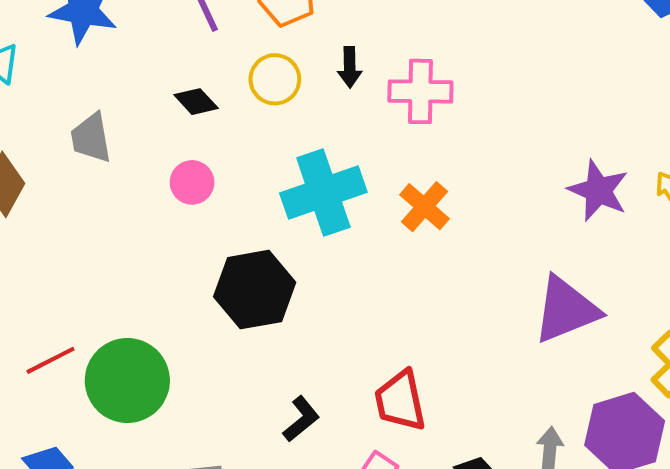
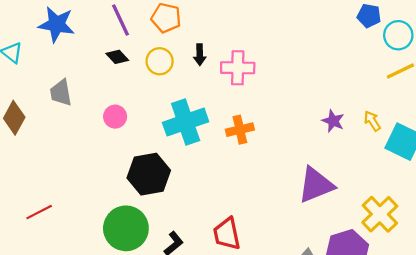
black diamond: (196, 102) -> (117, 57), moved
purple star: (598, 190) -> (333, 121), size x0.7
orange cross: (424, 207) -> (240, 130), turned 36
green circle: (127, 381) -> (126, 228), moved

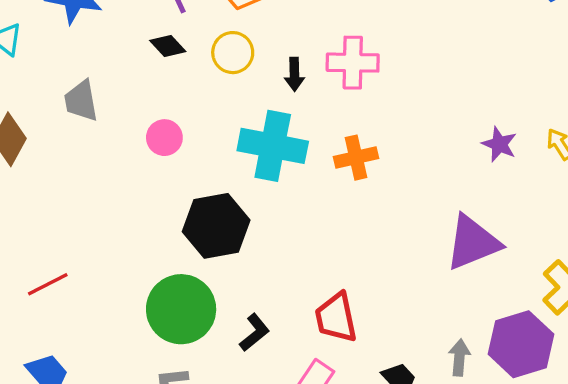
black arrow: (200, 55) -> (294, 74), moved
cyan cross: (186, 122) -> (273, 146), turned 30

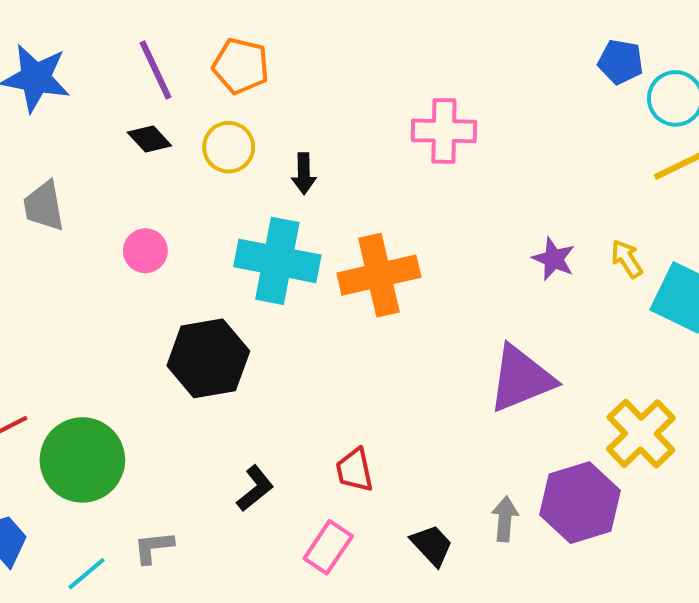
pink cross: (353, 63) -> (444, 131), moved
orange cross: (356, 158) -> (379, 275), size x1.5
green circle: (181, 309) -> (82, 460), moved
red trapezoid: (336, 318) -> (355, 470), size x0.7

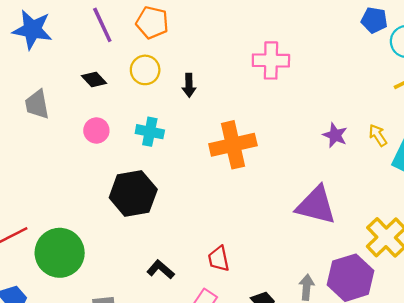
black diamond: (149, 139) -> (94, 79), moved
cyan cross: (277, 261) -> (150, 132), moved, size x0.6
purple triangle: (521, 379) -> (316, 205), turned 36
black L-shape: (255, 488) -> (161, 269), turned -100

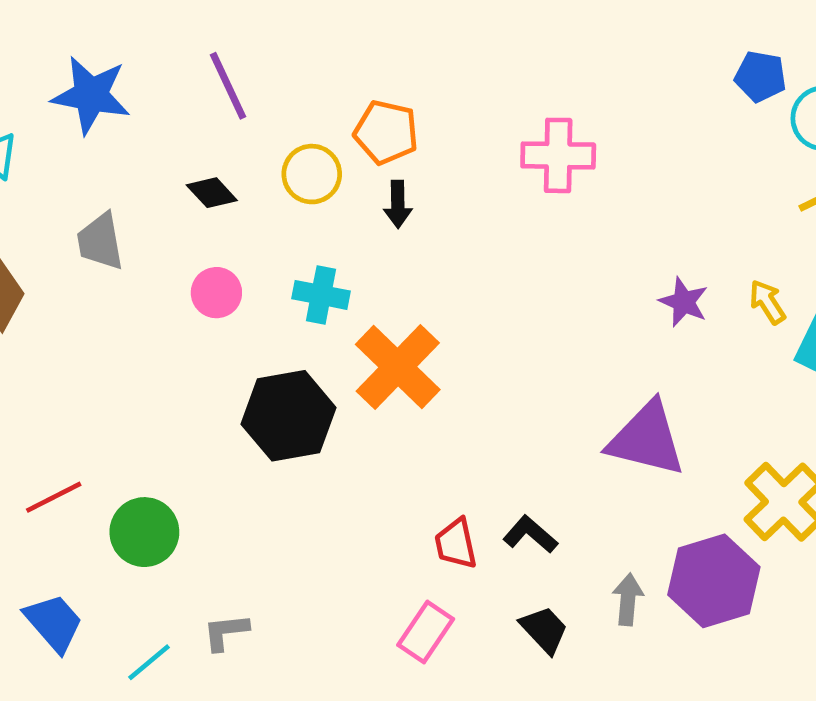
orange pentagon: (152, 22) -> (386, 132), moved
orange cross: (233, 145) -> (398, 367), moved, turned -33
green circle: (60, 253) -> (144, 532), size x0.7
black L-shape: (161, 269) -> (530, 534), moved

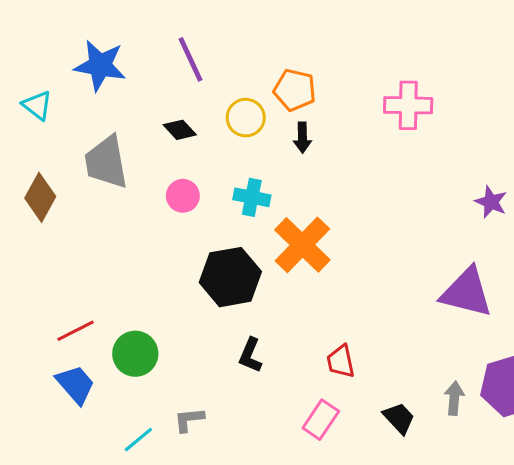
gray trapezoid: (100, 241) -> (106, 162), size x1.4
black L-shape: (530, 534) -> (250, 355), moved, turned -108
blue trapezoid: (54, 623) -> (76, 384), moved

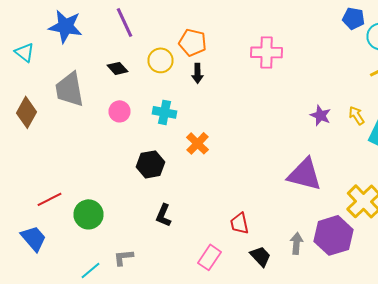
orange cross: (302, 245) -> (198, 143), size x0.6
black hexagon: (230, 277) -> (150, 164), size x0.7
red trapezoid: (341, 361) -> (240, 223), moved
blue trapezoid: (76, 384) -> (34, 238), moved

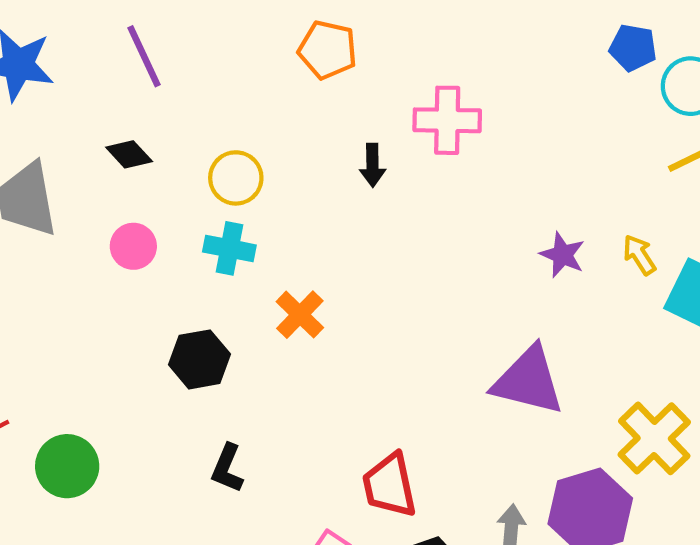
orange pentagon: (192, 42) -> (328, 50), moved
yellow circle: (160, 60) -> (236, 178), moved
black arrow: (198, 73) -> (372, 165), moved
red trapezoid: (240, 223) -> (390, 485), size x1.4

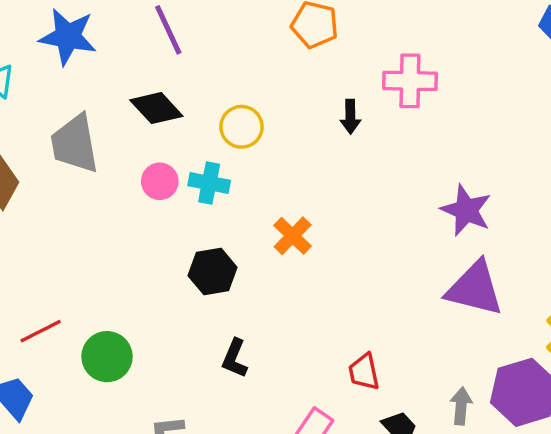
black diamond: (129, 154) -> (156, 108), size x1.4
cyan cross: (229, 248) -> (209, 183), moved
purple star: (562, 255) -> (466, 210), moved, size x1.4
red trapezoid: (390, 485) -> (364, 372), size x0.7

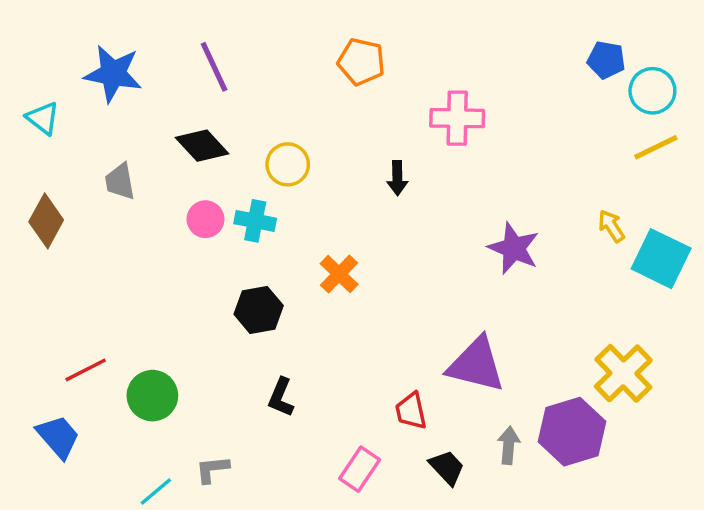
black arrow: (350, 117) -> (397, 178), moved
gray trapezoid: (75, 144) -> (120, 182), size x0.6
purple triangle: (475, 289) -> (476, 365), moved

